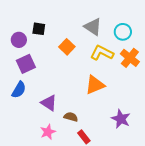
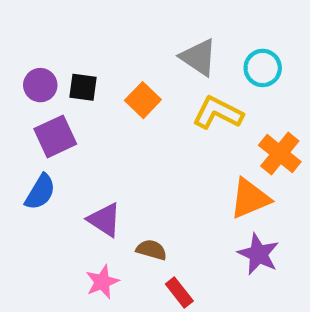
black square: (39, 29) -> (83, 87), moved
orange cross: (130, 58) -> (280, 154), moved
orange triangle: (95, 85) -> (250, 198), moved

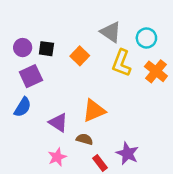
yellow L-shape: (218, 113) -> (121, 63), turned -96
orange cross: (280, 154) -> (156, 71), moved
orange triangle: (250, 198) -> (94, 111), moved
purple star: (258, 254) -> (127, 153), moved

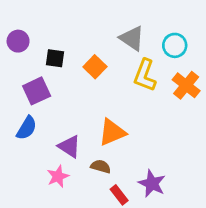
purple circle: (23, 48) -> (18, 41), moved
pink star: (57, 157) -> (58, 176), moved

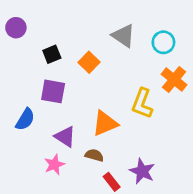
purple circle: (18, 41) -> (16, 28), moved
black square: (55, 58) -> (52, 54), turned -30
yellow L-shape: (145, 75) -> (142, 103), moved
purple square: (37, 91) -> (53, 91), moved, turned 35

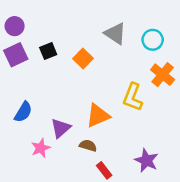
purple square: (53, 91) -> (16, 55), moved, turned -35
purple triangle: (65, 137) -> (61, 128), turned 45
pink star: (54, 165) -> (41, 148), moved
purple star: (142, 171) -> (146, 160), moved

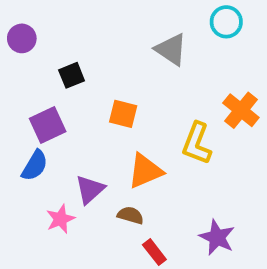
cyan circle: (153, 40) -> (226, 22), moved
purple square: (16, 55) -> (48, 125), moved
orange square: (83, 58) -> (123, 114), moved, turned -30

